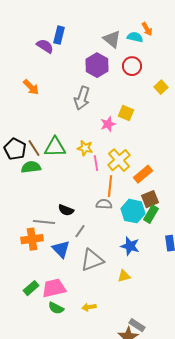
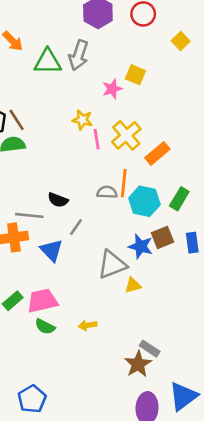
green triangle: (55, 147) -> (48, 62), moved
orange line: (110, 186) -> (124, 183), moved
brown square: (150, 199) -> (163, 237), moved
green rectangle: (151, 214) -> (179, 199), moved
gray triangle: (92, 260) -> (112, 265), moved

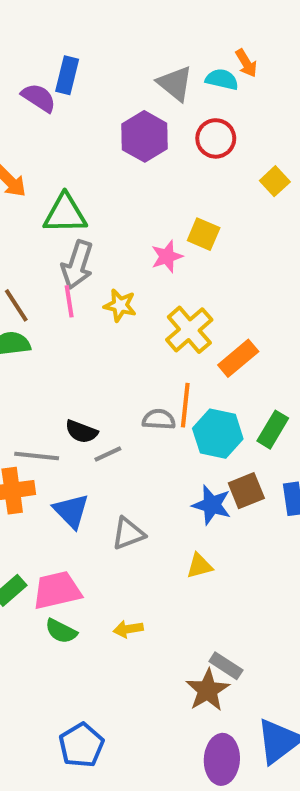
gray arrow: (79, 55) -> (77, 265), moved
pink line: (97, 139) -> (69, 301), moved
gray line: (76, 227) -> (108, 454), moved, turned 30
gray triangle: (112, 265) -> (128, 533), moved, size x0.7
blue pentagon: (32, 399) -> (81, 745), moved

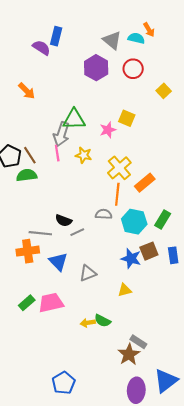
green triangle: (65, 214) -> (74, 119), moved
orange line: (185, 405) -> (117, 194), moved
green semicircle: (61, 631) -> (103, 321), moved

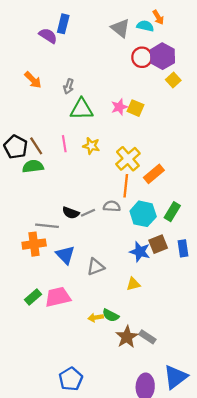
purple hexagon: (96, 68) -> (162, 56), moved
pink star: (108, 130) -> (119, 107), moved
gray arrow: (61, 134) -> (69, 86), moved, size x0.6
gray line: (77, 232) -> (88, 213), moved
brown star: (129, 354) -> (127, 337), moved

